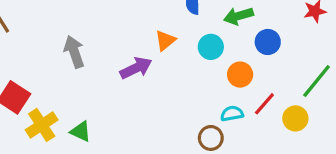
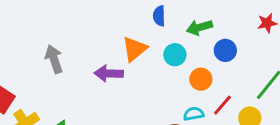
orange triangle: (165, 40) -> (135, 49), size x1.4
purple arrow: (136, 68) -> (109, 73), turned -152

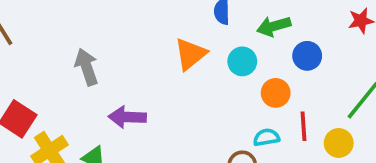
purple arrow: (109, 73) -> (127, 117), moved
red line: (222, 105) -> (303, 126), turned -45

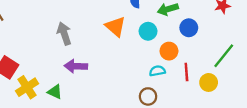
orange triangle: (190, 54) -> (115, 27), turned -40
gray arrow: (87, 67) -> (64, 34), moved
cyan semicircle: (266, 137) -> (157, 71), moved

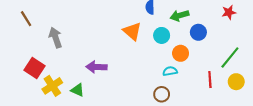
gray arrow: (64, 34) -> (56, 38), moved
red line: (186, 72) -> (210, 80), moved
yellow circle: (209, 82) -> (236, 82), moved

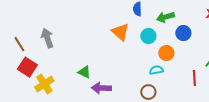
brown line: (26, 19) -> (19, 44), moved
purple arrow: (96, 67) -> (101, 88), moved
green triangle: (78, 90) -> (84, 72), moved

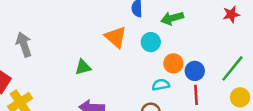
blue circle: (183, 33) -> (195, 71), moved
green triangle: (84, 72) -> (83, 67), moved, turned -40
red line: (194, 78) -> (196, 95), moved

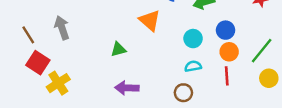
cyan circle: (151, 42) -> (193, 39), moved
orange circle: (173, 63) -> (229, 52), moved
blue circle: (195, 71) -> (226, 30), moved

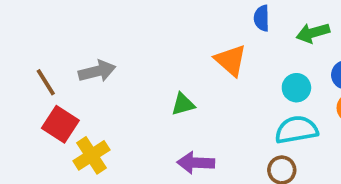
gray arrow: (62, 28) -> (97, 71), turned 95
cyan semicircle: (193, 66) -> (296, 130), size x1.6

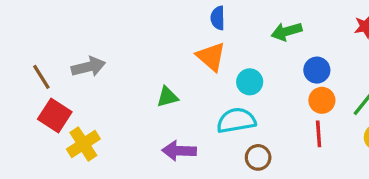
blue semicircle: (262, 18) -> (218, 18), moved
cyan circle: (296, 88) -> (250, 82), moved
cyan semicircle: (296, 130) -> (236, 120), moved

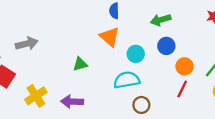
blue circle: (317, 70) -> (166, 46), moved
red line: (319, 134) -> (182, 89), turned 30
yellow cross: (83, 144) -> (36, 96), moved
purple arrow: (179, 151) -> (72, 102), moved

